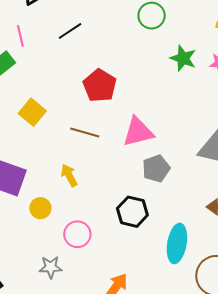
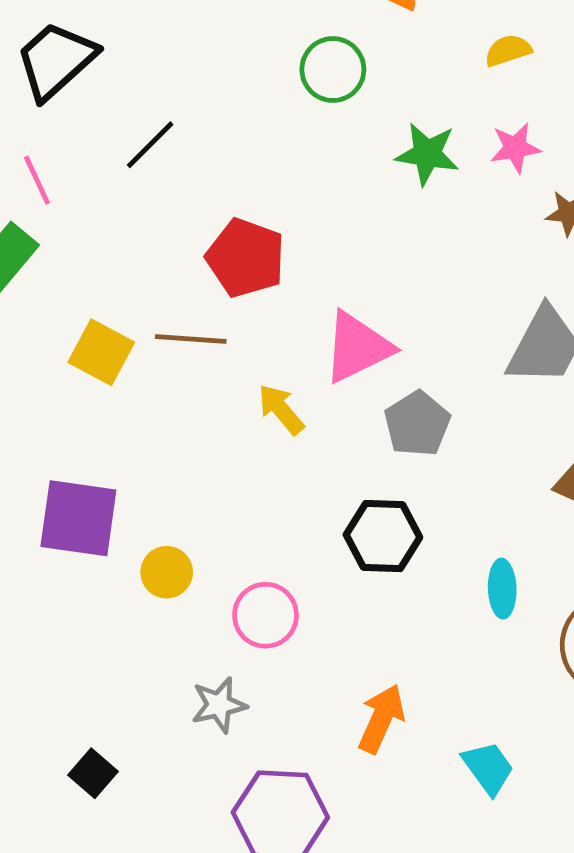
brown line: (85, 133) -> (191, 339), moved
yellow arrow: (69, 175) -> (281, 409), moved
cyan ellipse: (177, 243) -> (502, 589), size x0.6

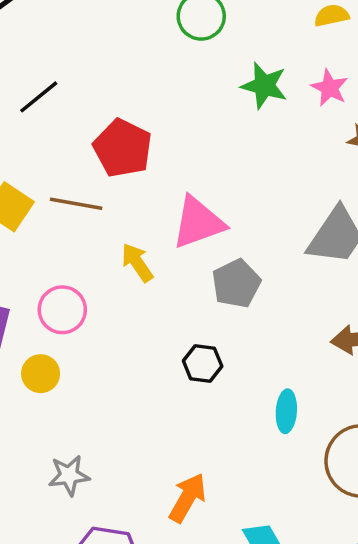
black line: (150, 145) -> (39, 97), moved
pink star: (515, 148) -> (330, 88), turned 30
black hexagon: (383, 536) -> (203, 364), size x0.7
pink circle: (265, 615) -> (62, 310), moved

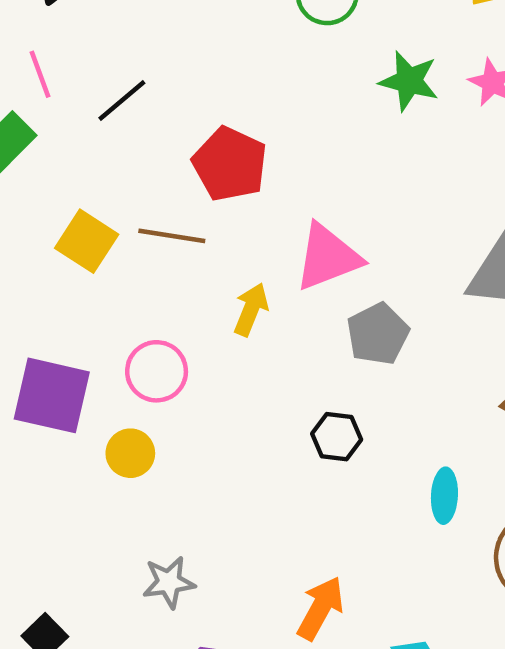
yellow arrow: (137, 263) -> (251, 309), turned 57

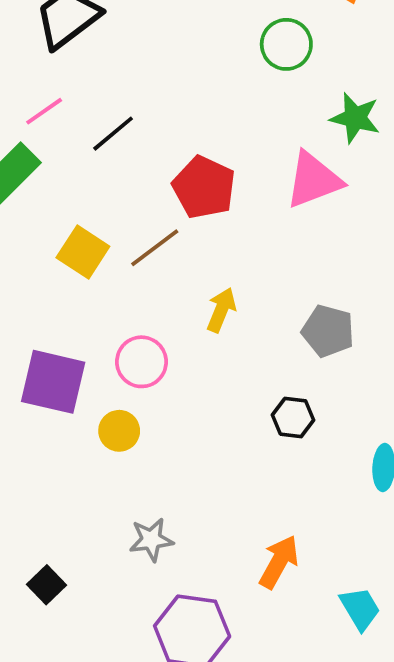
pink line: (40, 74) -> (44, 111), turned 75
brown line: (172, 236) -> (155, 248), turned -46
pink triangle: (328, 257) -> (314, 180), moved
gray pentagon: (378, 334) -> (328, 331), turned -30

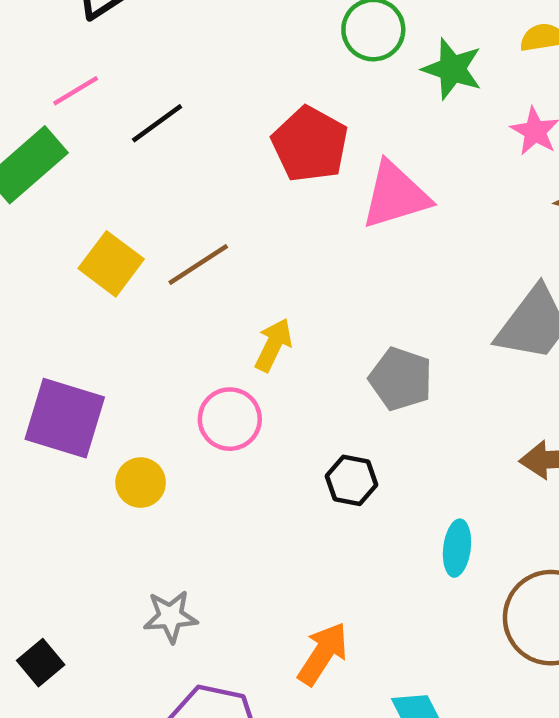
green star: (355, 118) -> (452, 69), moved
red pentagon: (204, 187) -> (310, 144), moved
pink circle: (141, 362) -> (230, 419), moved

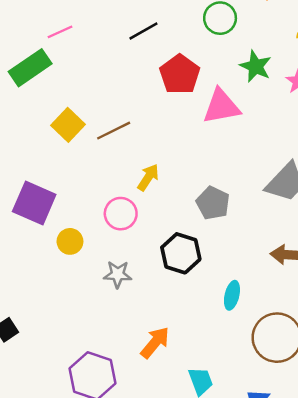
green star: (452, 69) -> (256, 66), moved
black line: (157, 123) -> (143, 31), moved
black hexagon: (352, 480) -> (181, 253), size x1.5
gray star: (170, 616) -> (118, 274), moved

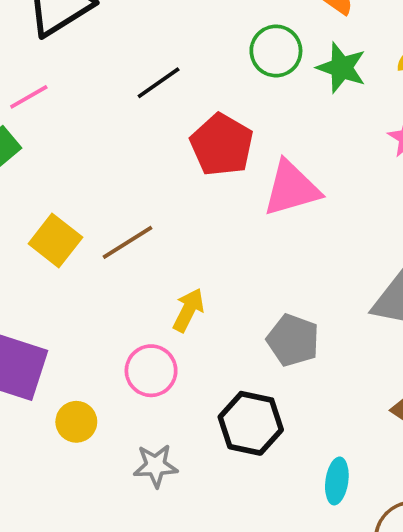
green star: (256, 66) -> (341, 68), moved

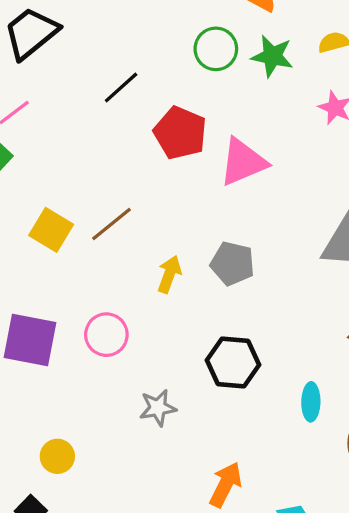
gray pentagon: (293, 340) -> (232, 263), moved
pink circle: (151, 371) -> (106, 335), moved
yellow circle: (76, 422) -> (57, 456), moved

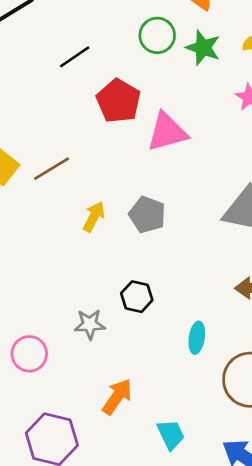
pink circle: (106, 335) -> (29, 354), moved
black hexagon: (233, 363) -> (137, 297), size x0.7
gray star: (158, 408) -> (90, 324), moved

